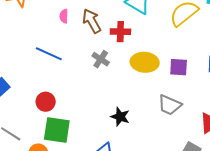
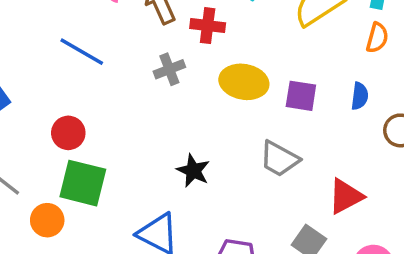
gray cross: (101, 59) -> (169, 69), turned 30

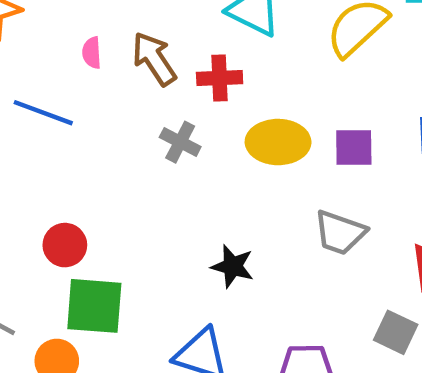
blue line: (82, 52) -> (43, 113), moved
gray cross: (169, 69) -> (180, 142), turned -32

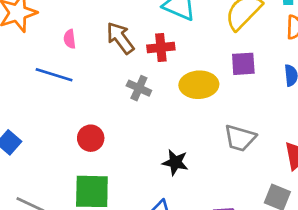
pink semicircle: (92, 53) -> (70, 39), moved
purple square: (354, 147) -> (243, 64), moved
red circle: (65, 245) -> (91, 138), moved

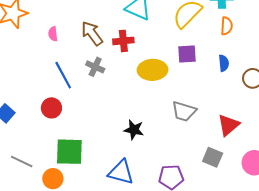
blue line: (54, 75) -> (63, 75), moved, turned 44
gray cross: (139, 88) -> (95, 67), moved
red circle: (91, 138) -> (51, 108), moved

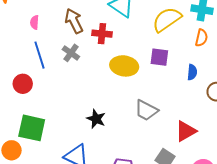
pink semicircle: (53, 34) -> (34, 22), moved

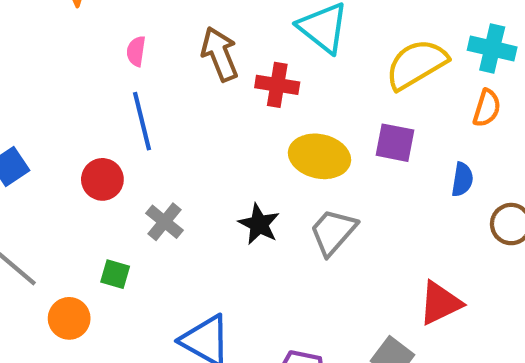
gray cross: (71, 53) -> (165, 222), moved
gray trapezoid: (146, 110) -> (333, 232), moved, turned 100
black star: (96, 119) -> (259, 224), moved
green square: (32, 128) -> (115, 274), size x0.5

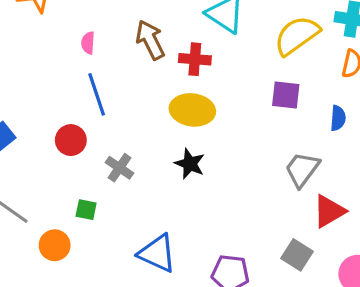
yellow ellipse: (320, 156) -> (192, 110), moved
gray trapezoid: (333, 232) -> (302, 169), moved

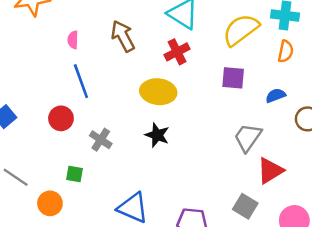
red cross: (195, 59) -> (177, 52), moved, turned -30
blue semicircle: (338, 118) -> (276, 95), turned -114

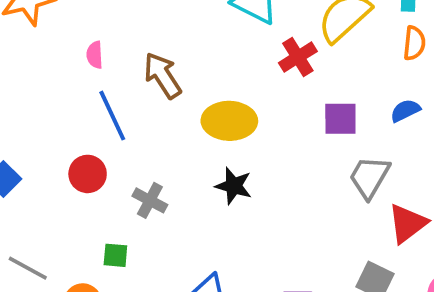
brown arrow: (123, 36) -> (163, 75), moved
red cross: (177, 52) -> (298, 57), moved
purple square: (233, 78) -> (340, 119), moved

